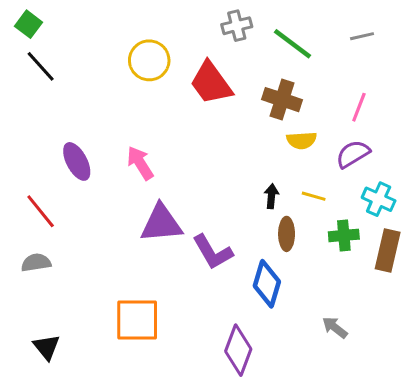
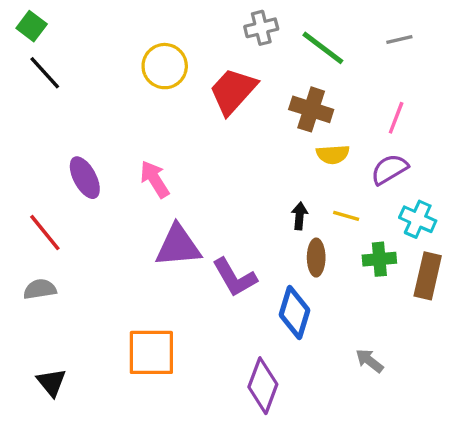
red trapezoid: (211, 83) -> (233, 91), turned 78

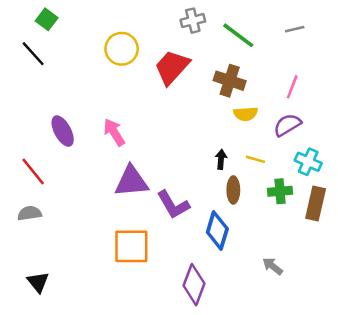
green square: (32, 26) -> (47, 19), moved
orange square: (151, 352) -> (131, 246), moved

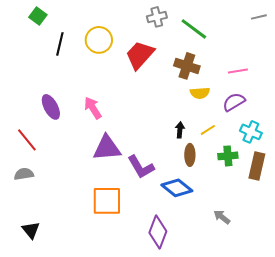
gray line: (295, 29) -> (259, 17), moved
black line: (33, 54) -> (60, 44), moved, turned 55
pink line: (292, 87) -> (238, 71), turned 60
yellow line: (255, 159) -> (208, 130), turned -49
blue diamond: (217, 230) -> (177, 188), turned -68

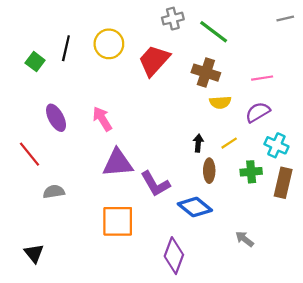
green square: (38, 16) -> (35, 62), moved
gray semicircle: (24, 174) -> (54, 192), moved

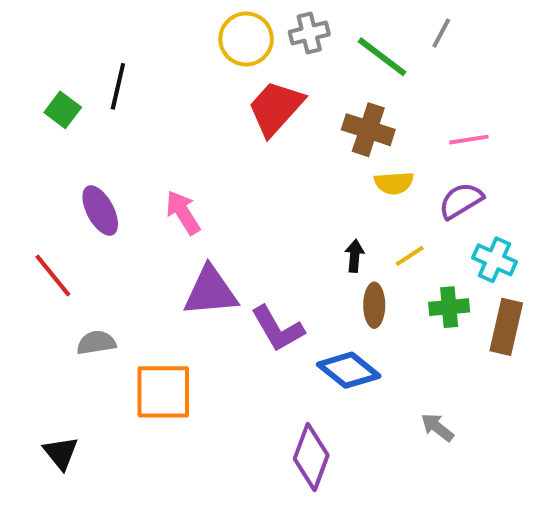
gray line: (285, 19) -> (441, 33), moved, turned -49
yellow circle: (109, 44) -> (246, 39), moved
orange square: (118, 221) -> (163, 392), moved

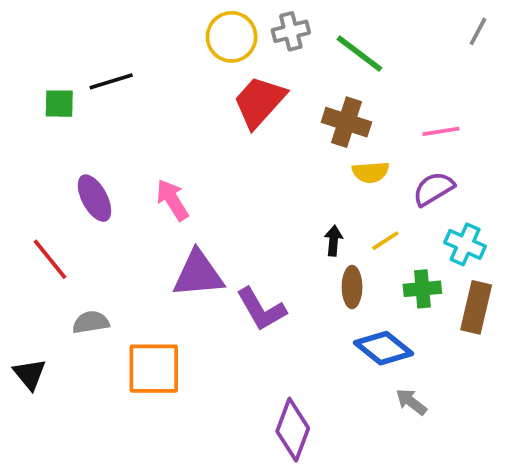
gray line: (441, 33) -> (478, 31), moved
black line: (118, 86) -> (111, 81), turned 60
green square: (63, 110) -> (59, 104), turned -36
blue diamond: (349, 370) -> (384, 348), moved
black triangle: (61, 453) -> (30, 374), moved

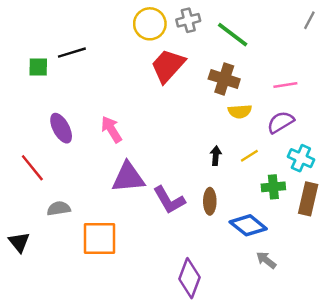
brown ellipse: (352, 287) -> (210, 201), moved

